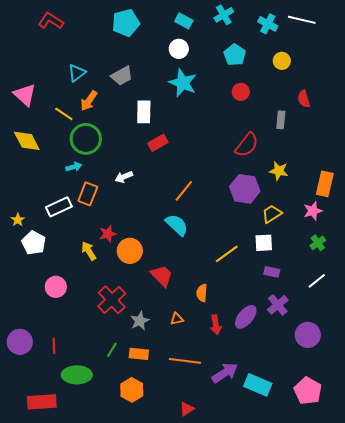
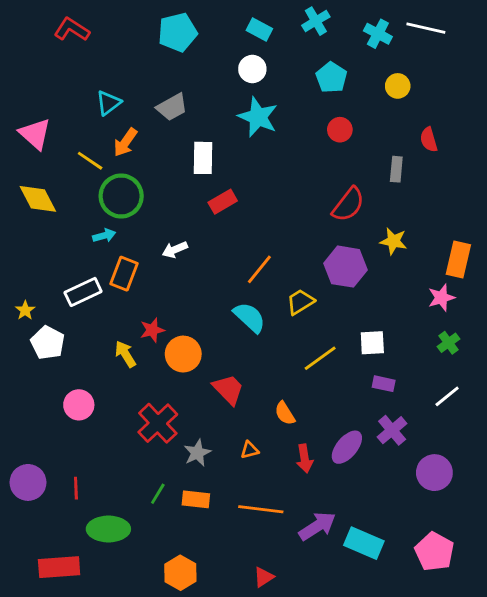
yellow trapezoid: (272, 214) -> (300, 302), moved
orange semicircle: (202, 293) -> (285, 413), turned -36
orange hexagon: (132, 390) -> (180, 573), moved

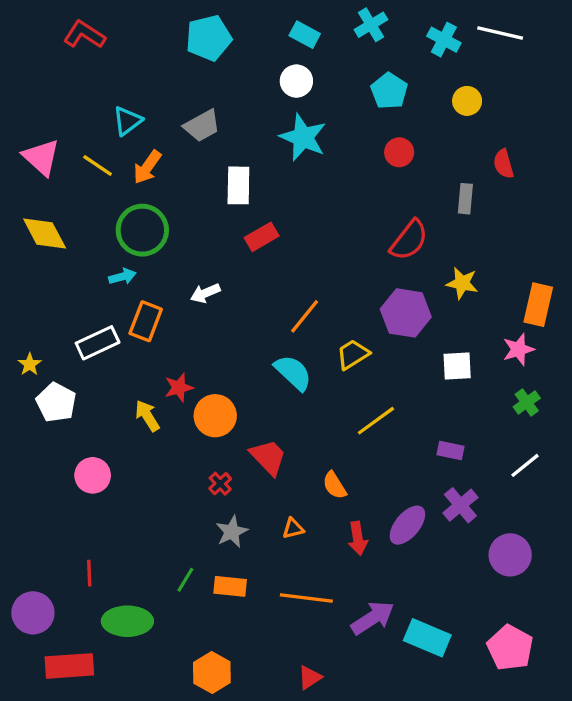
yellow line: (90, 161) -> (98, 166), moved
white square: (372, 343) -> (457, 366), moved
red cross: (158, 423) -> (220, 484), moved, size x0.5
purple circle: (28, 482) -> (33, 613), moved

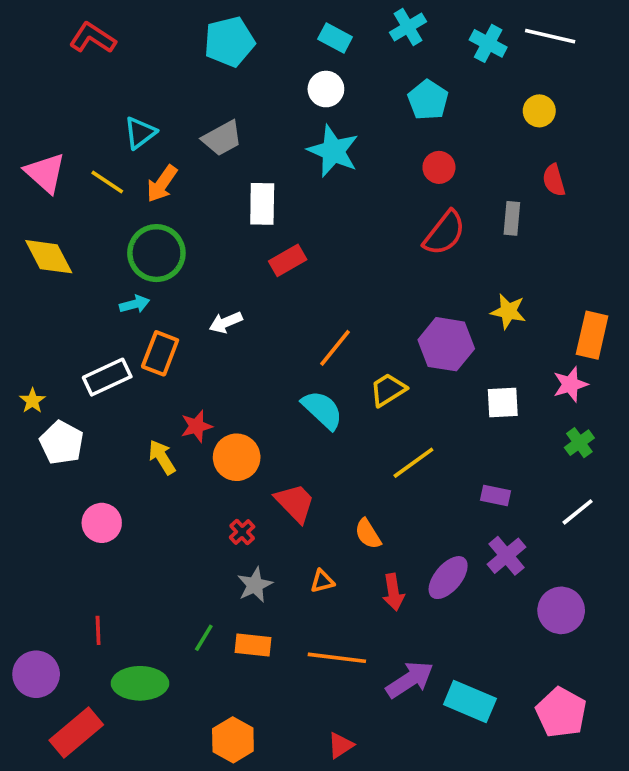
yellow circle: (467, 101) -> (539, 111), moved
red semicircle: (409, 240) -> (444, 233), moved
red rectangle: (69, 666) -> (76, 733), turned -36

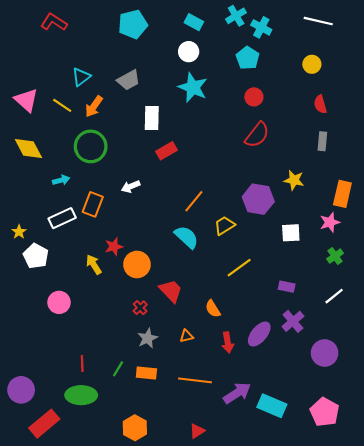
cyan cross: (488, 43) -> (261, 27), moved
gray rectangle: (512, 218) -> (322, 141), moved
cyan arrow: (135, 304) -> (61, 180), moved
red line: (98, 630) -> (82, 364), moved

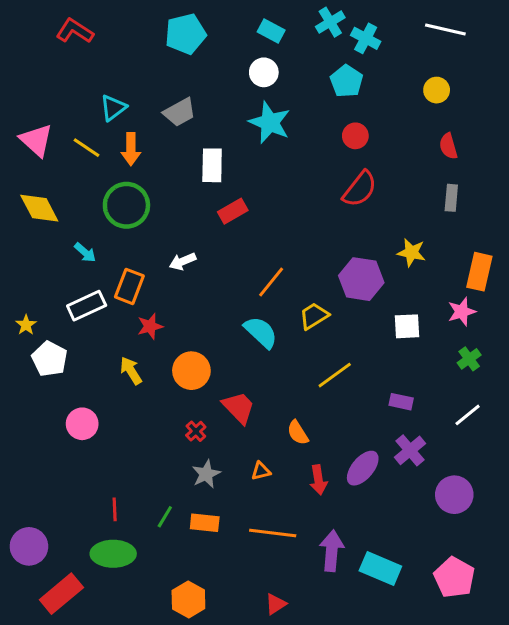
orange arrow: (94, 106) -> (131, 149), turned -35
cyan arrow: (61, 180) -> (85, 252), turned 56
red star: (114, 247) -> (150, 326), moved
purple arrow: (237, 393) -> (332, 551), turned -52

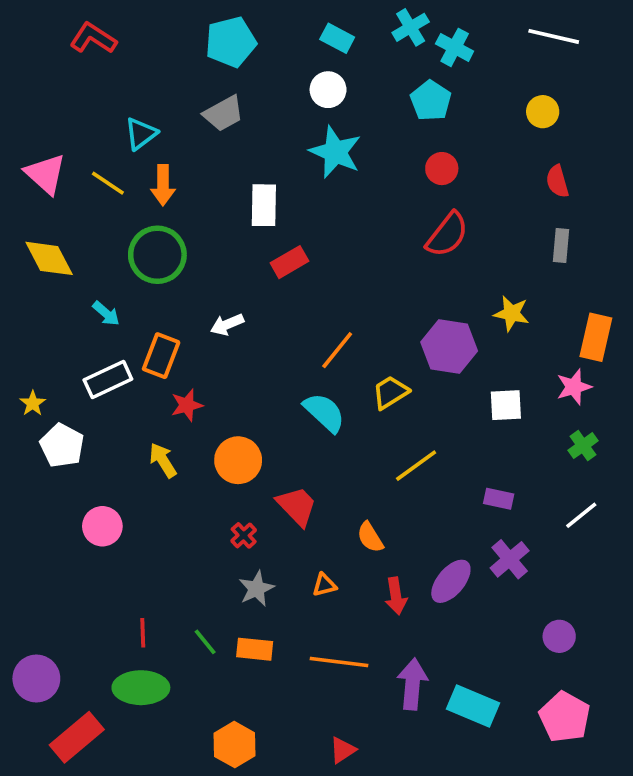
gray trapezoid: (180, 112) -> (223, 113), moved
purple circle: (454, 495) -> (559, 636), moved, size x0.7
green line: (165, 517) -> (205, 642), turned -70

